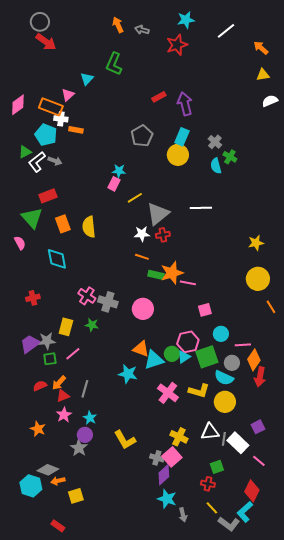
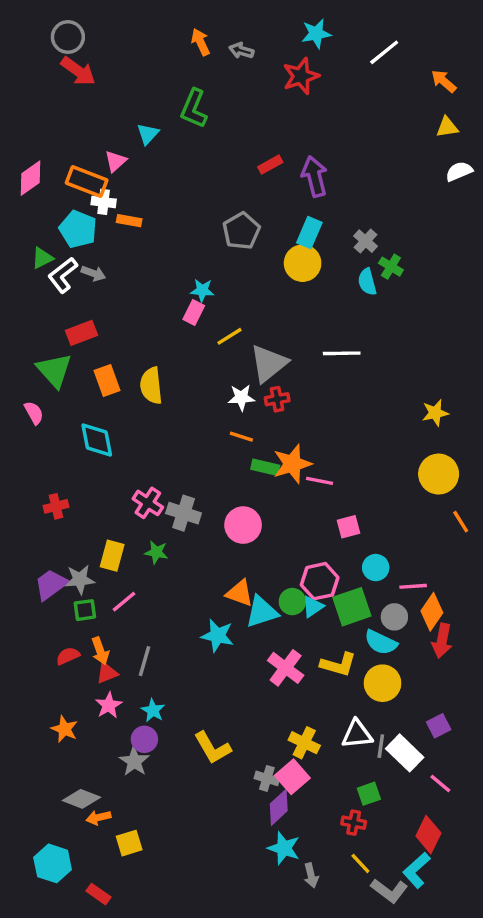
orange arrow: (59, 383) -> (100, 651), turned -63
cyan hexagon: (31, 486) -> (53, 863), moved

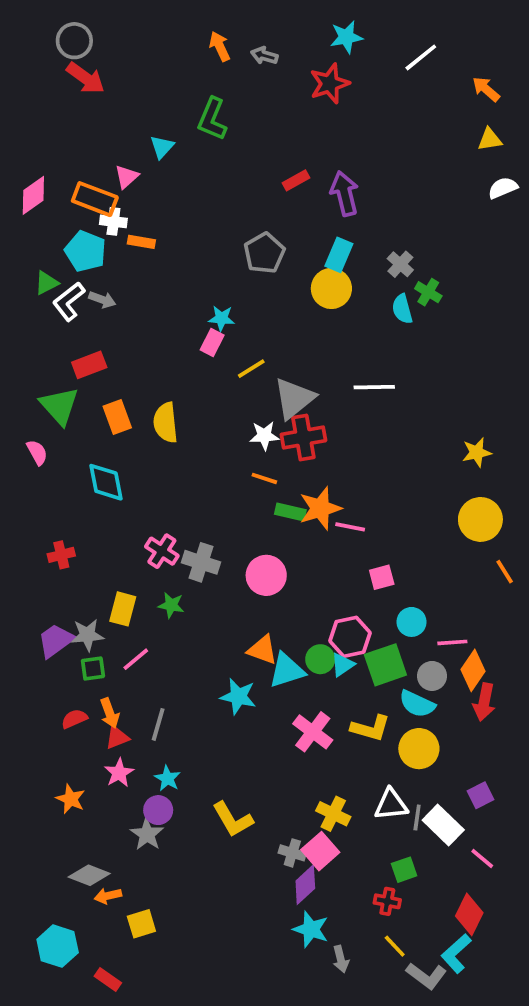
red cross: (277, 399) -> (303, 438), size x1.6

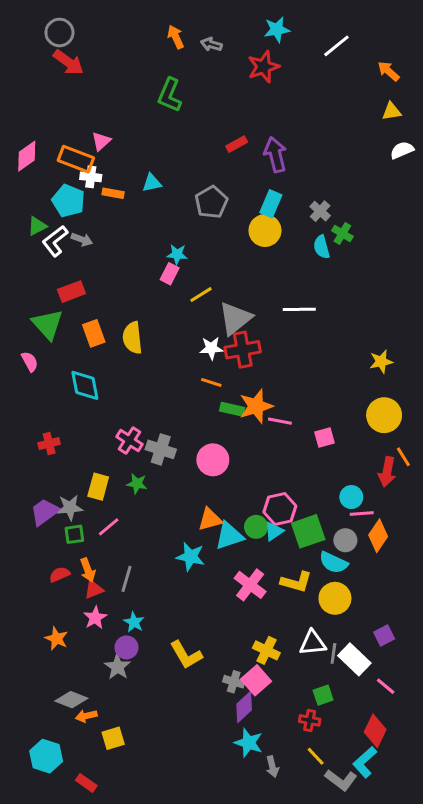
cyan triangle: (162, 147) -> (152, 183), moved, turned 36
pink square: (382, 577) -> (325, 437), moved
cyan circle: (412, 622) -> (351, 497), moved
orange triangle: (262, 650) -> (210, 519), turned -35
red arrow: (484, 702) -> (387, 472), moved

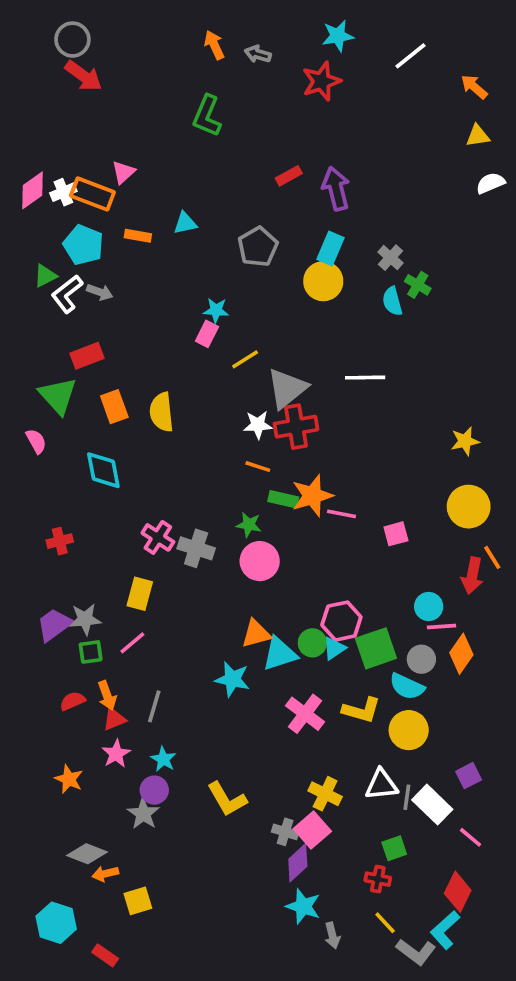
white cross: (91, 177) -> (63, 192), moved, turned -30
green star: (137, 484) -> (249, 525), moved
yellow rectangle: (98, 487) -> (140, 594), moved

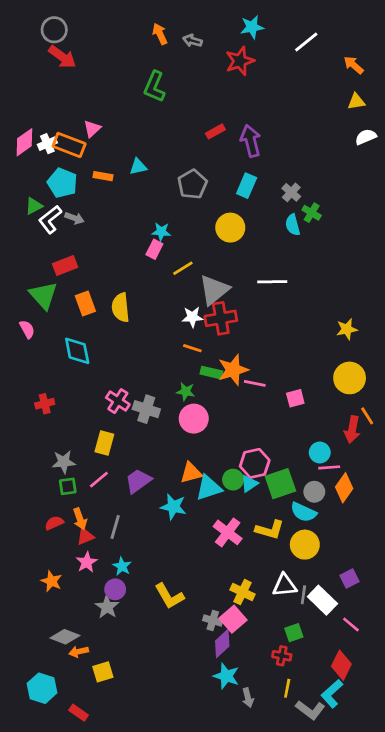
yellow circle: (323, 281) -> (230, 228), moved
purple trapezoid: (54, 625) -> (138, 481), moved
yellow line: (385, 923) -> (287, 688), turned 54

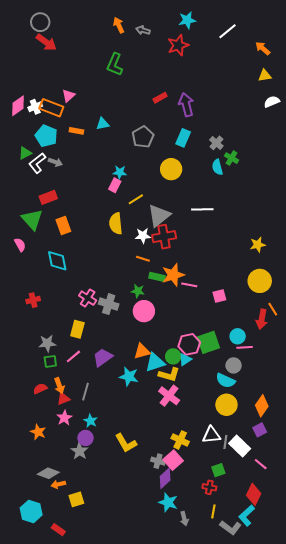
yellow semicircle: (121, 308) -> (116, 224), moved
green square: (280, 484) -> (208, 342), moved
orange diamond: (344, 488) -> (262, 406), moved
yellow L-shape: (270, 530) -> (169, 375), moved

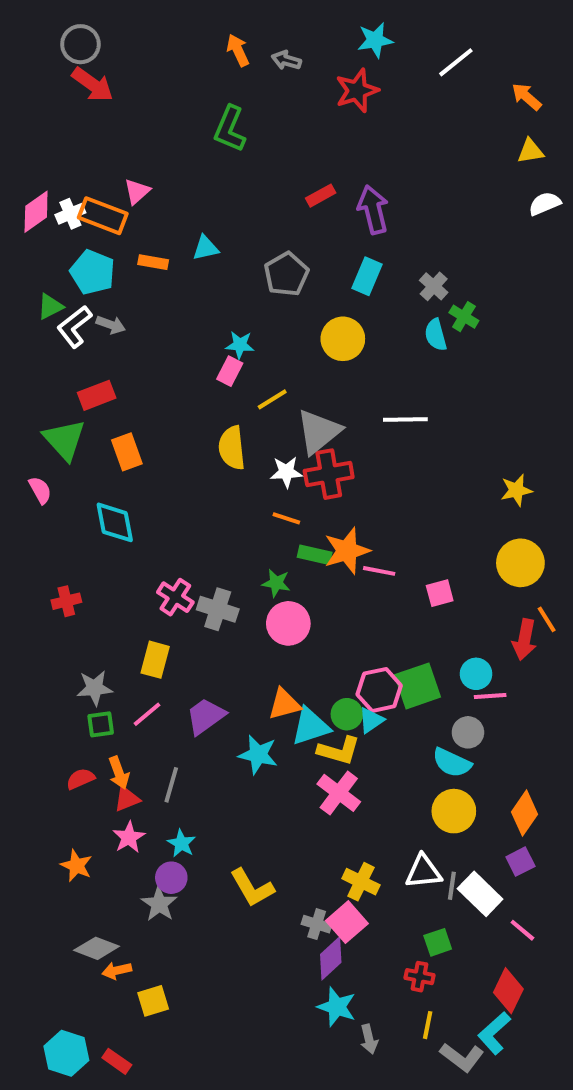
cyan hexagon: (31, 511) -> (66, 1053), moved

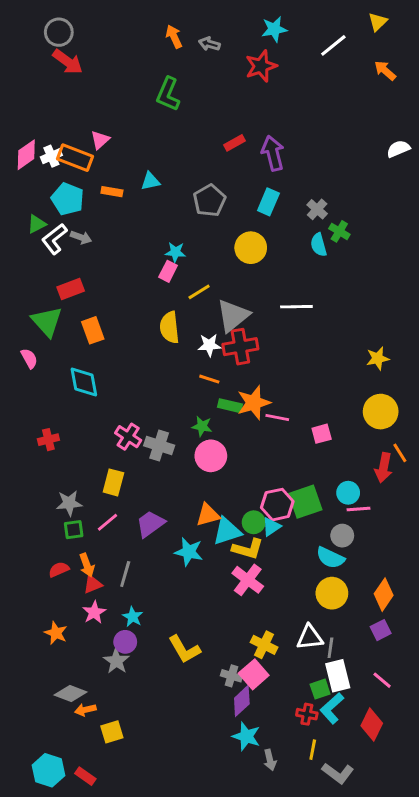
yellow triangle: (531, 151) -> (378, 22), moved, turned -36
white rectangle: (480, 894) -> (338, 676), moved, turned 32
cyan L-shape: (494, 1033) -> (332, 708), moved

